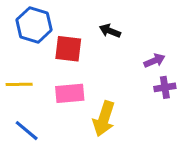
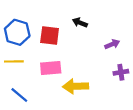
blue hexagon: (34, 25) -> (17, 32), moved
purple cross: (165, 87) -> (121, 72), moved
yellow arrow: (104, 119) -> (76, 86), turned 70

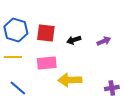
black arrow: (80, 23) -> (74, 40), moved, turned -40
purple cross: (121, 72) -> (112, 88), moved

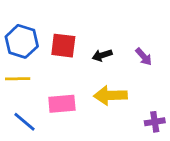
purple arrow: (104, 41) -> (144, 57), turned 72
pink rectangle: (47, 63) -> (62, 104), moved
yellow arrow: (70, 80) -> (110, 95), moved

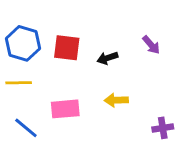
purple arrow: (144, 57) -> (151, 45), moved
yellow arrow: (110, 95) -> (116, 100), size x0.7

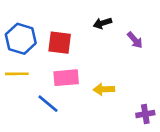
black arrow: (107, 58) -> (102, 23), moved
pink rectangle: (65, 109) -> (66, 78), moved
blue line: (26, 128) -> (48, 104), moved

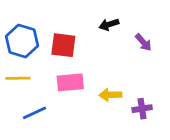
blue line: (48, 104) -> (34, 113), moved, turned -65
purple cross: (145, 114) -> (142, 109), moved

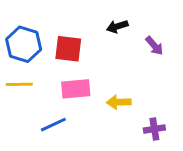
purple cross: (142, 109) -> (154, 129), moved
blue line: (34, 113) -> (53, 125), moved

